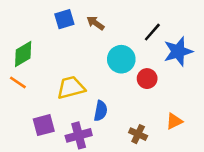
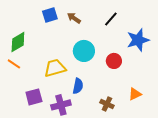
black line: (152, 32) -> (111, 19), moved
cyan circle: (121, 59) -> (84, 51), moved

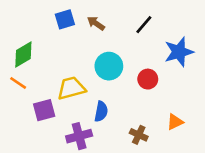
purple square: (34, 97) -> (44, 110), moved

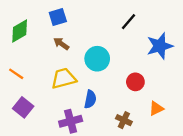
brown arrow: (96, 23) -> (61, 44), moved
green diamond: (23, 54) -> (20, 31), moved
red circle: (148, 79) -> (135, 82), moved
purple square: (44, 110) -> (23, 107), moved, turned -36

